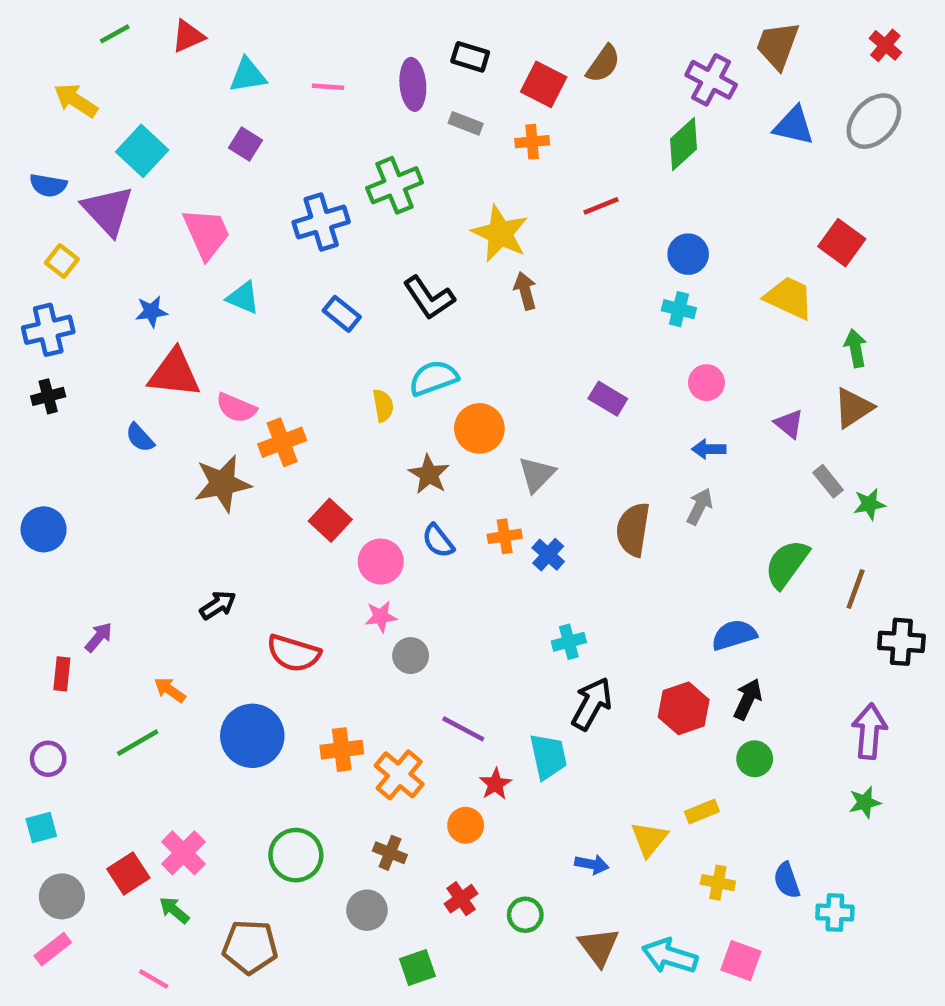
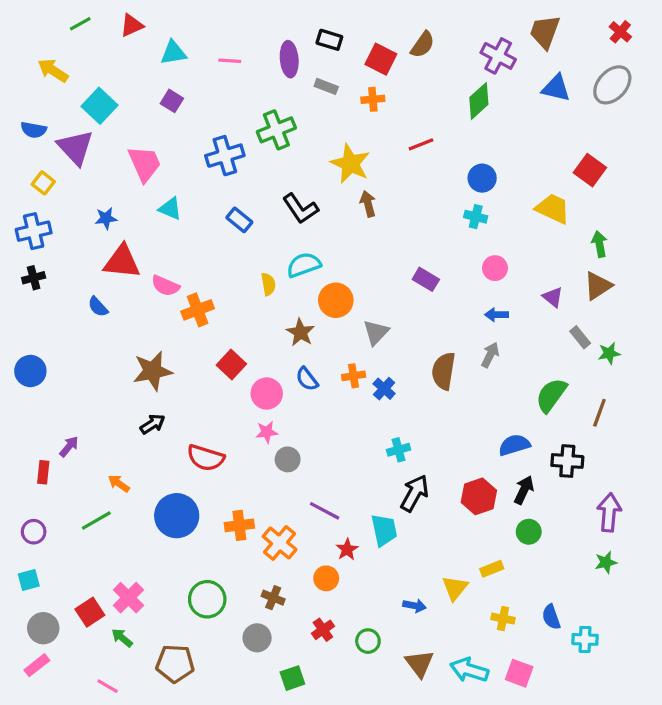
brown star: (222, 484) -> (153, 371), moved
black cross: (901, 642) -> (567, 461), moved

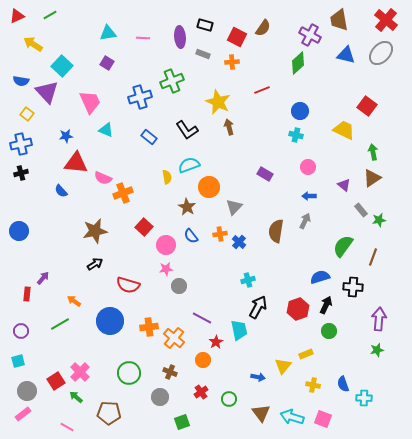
red triangle: (132, 25) -> (17, 16), moved
brown trapezoid: (545, 32) -> (339, 20), turned -30
red cross: (620, 32) -> (386, 20), size x1.6

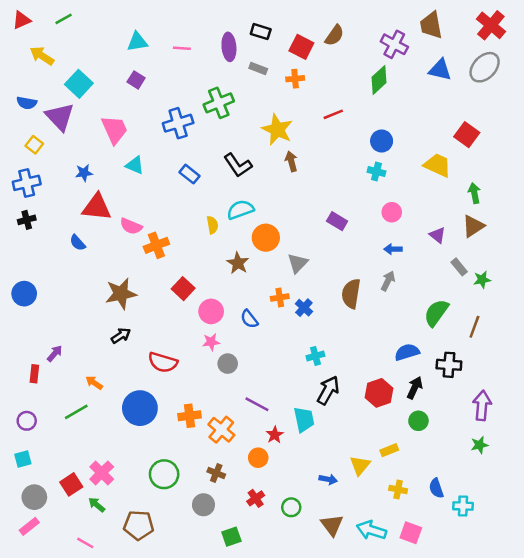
blue semicircle: (191, 236) -> (249, 319), moved

